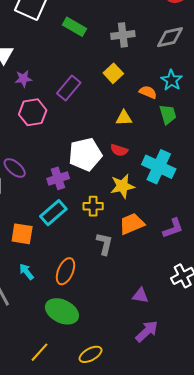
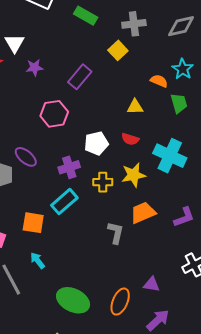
yellow square: (113, 73) -> (118, 50), moved
pink hexagon: (33, 112) -> (54, 114), moved
white pentagon: (85, 154) -> (96, 143), size x0.7
yellow cross: (93, 206) -> (103, 182), moved
orange ellipse: (65, 271) -> (120, 302), moved

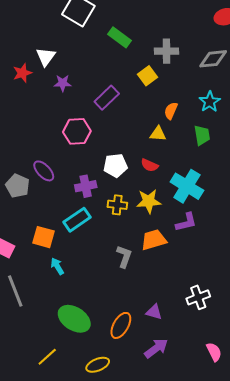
orange semicircle: (159, 81) -> (171, 111), moved, turned -96
purple L-shape: (184, 217) -> (186, 222), moved
cyan arrow: (38, 261) -> (57, 266), moved

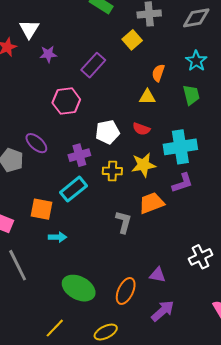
cyan cross: (187, 186) -> (180, 147), turned -36
cyan arrow: (57, 266) -> (58, 237), turned 126

